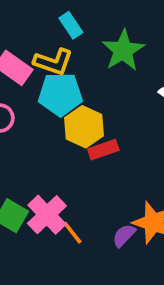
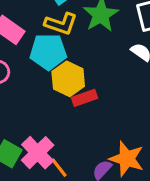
yellow L-shape: (53, 62) -> (61, 24), moved

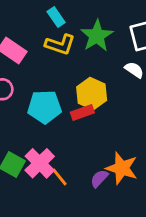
cyan pentagon: (48, 52) -> (45, 107), moved
yellow hexagon: (68, 79) -> (92, 94), moved

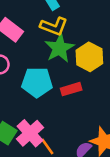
green star: (97, 36) -> (59, 48), moved
yellow hexagon: (92, 94) -> (89, 57), moved

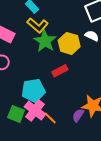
yellow L-shape: (54, 26) -> (38, 25), turned 30
cyan pentagon: (37, 82) -> (33, 90), moved

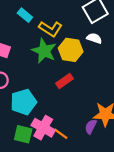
yellow L-shape: (38, 25) -> (50, 29), moved
cyan pentagon: (33, 90) -> (23, 102), moved

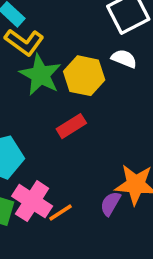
yellow L-shape: (50, 29) -> (24, 42), moved
orange line: (61, 134) -> (61, 213), turned -72

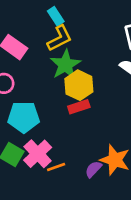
yellow L-shape: (24, 42) -> (60, 38), turned -76
yellow hexagon: (84, 76) -> (79, 85), moved

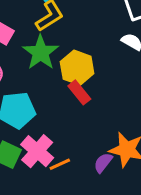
green star: (66, 65) -> (41, 52), moved
red rectangle: (79, 107) -> (79, 92), turned 75

